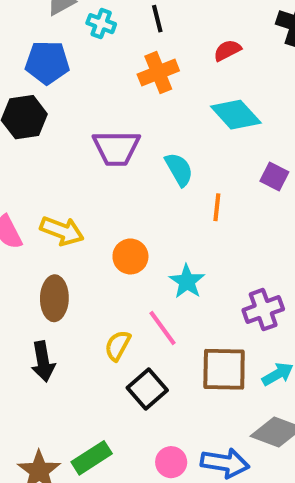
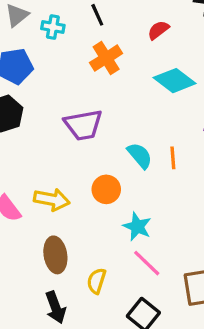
cyan semicircle: (179, 169) -> (140, 156), moved
orange circle: (130, 256) -> (106, 189), moved
cyan star: (187, 281) -> (137, 226), moved
yellow semicircle: (118, 346) -> (96, 281), moved

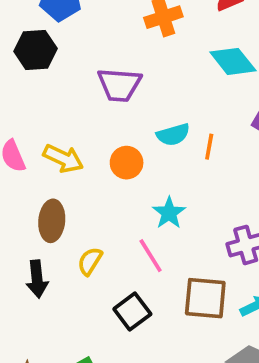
cyan semicircle: (140, 156) -> (173, 135), turned 100
cyan star: (137, 226) -> (169, 213), moved

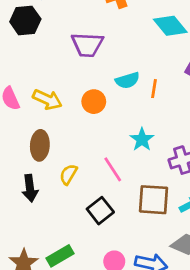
cyan star: (169, 213) -> (142, 139), moved

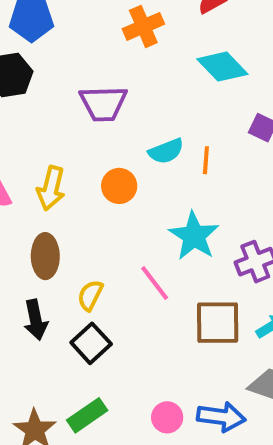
yellow arrow: (47, 100) -> (51, 188), turned 84
cyan star: (142, 139) -> (194, 236), size x1.4
black square: (100, 211) -> (91, 343), moved

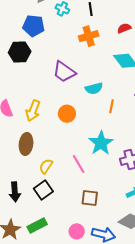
purple trapezoid: (103, 103) -> (64, 72), turned 30
cyan semicircle: (166, 151) -> (94, 88), moved
black arrow: (36, 320) -> (15, 192), moved
brown square: (218, 323) -> (90, 198), moved, size x0.7

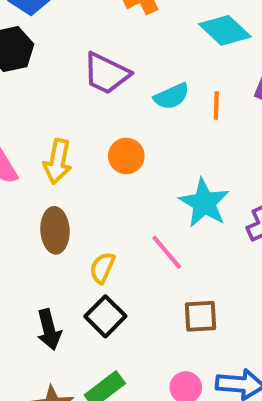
orange line: (112, 106) -> (216, 105), moved

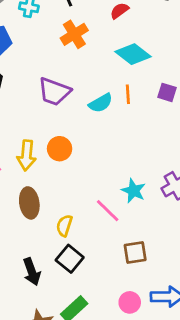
orange line: (216, 105) -> (128, 94), moved
orange circle: (126, 156) -> (60, 149), moved
cyan star: (204, 203) -> (133, 191), moved, size x0.7

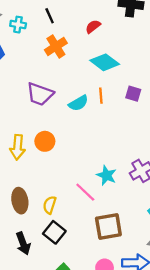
brown ellipse: (29, 203) -> (20, 201), moved
brown square: (135, 252) -> (108, 226), size x1.4

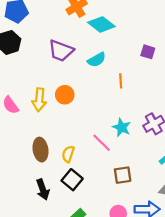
cyan diamond: (105, 62) -> (101, 24), moved
orange line: (101, 96) -> (121, 81), moved
brown square: (108, 226) -> (123, 175), size x0.7

